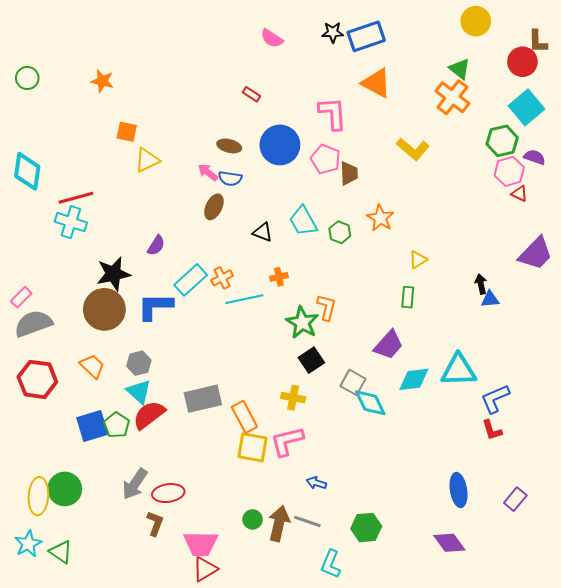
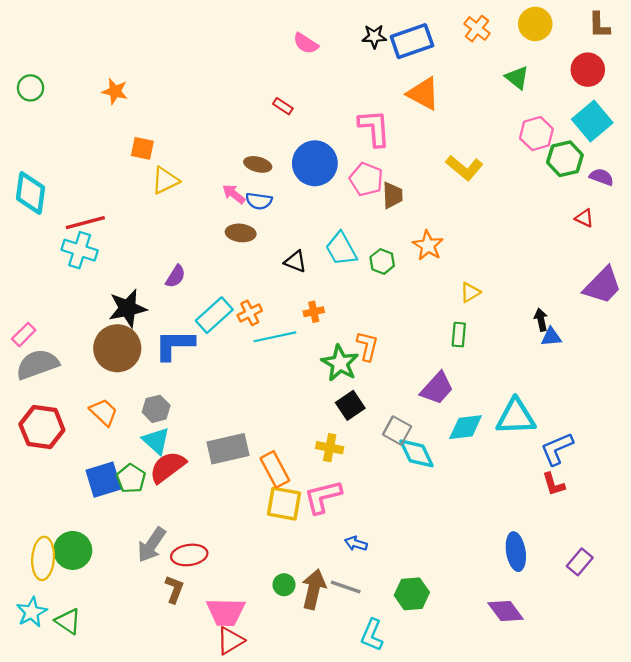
brown L-shape: (538, 41) -> (599, 25), moved
orange cross: (452, 97) -> (477, 29), moved, size x0.7
pink hexagon: (509, 171) -> (536, 134), moved
brown ellipse: (214, 207) -> (241, 233), turned 70

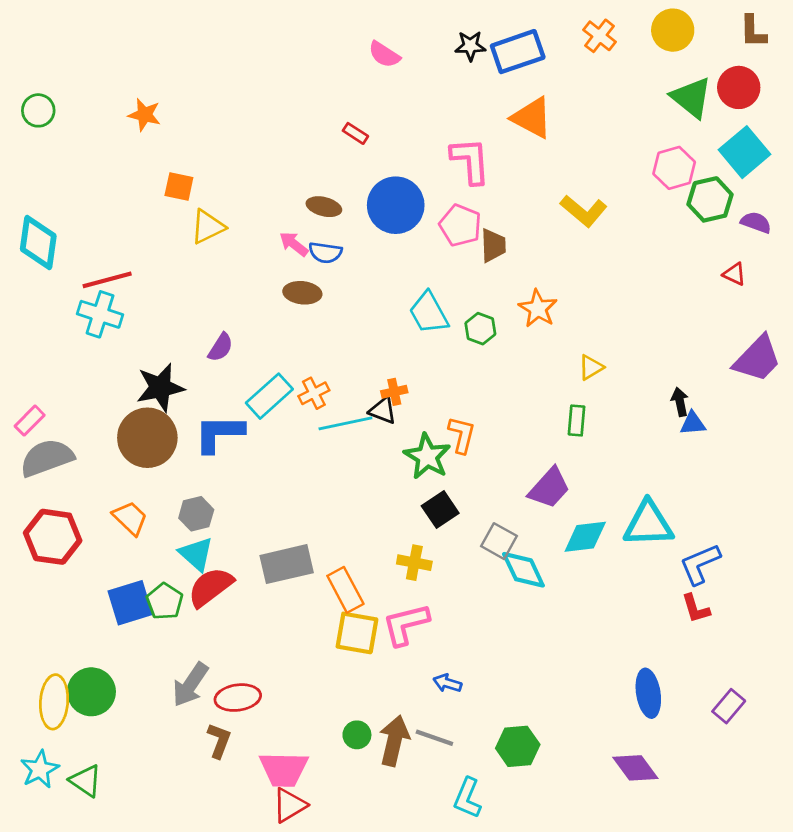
green triangle: (517, 78) -> (691, 98), moved, size x1.4
black triangle: (295, 261) -> (383, 410), moved

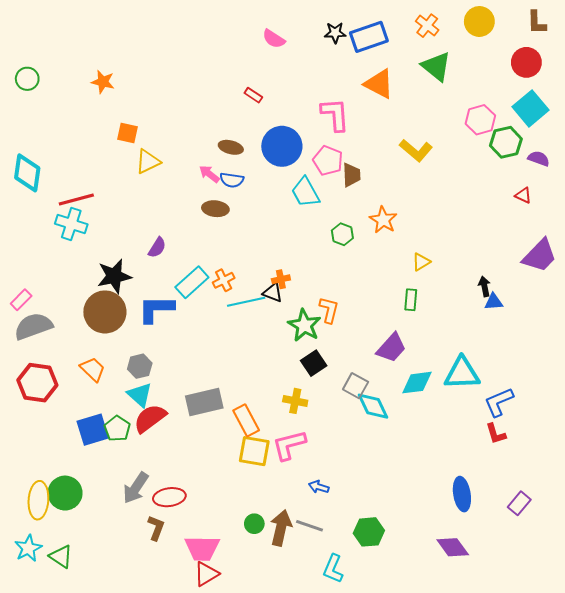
green triangle: (691, 98) -> (436, 66), moved
cyan trapezoid: (429, 313) -> (305, 192), moved

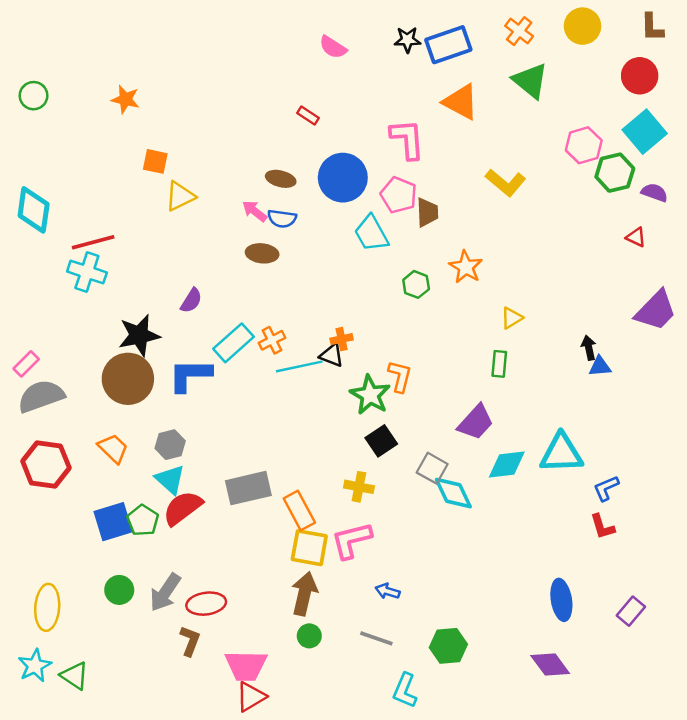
blue L-shape: (499, 402) -> (606, 488), size x0.7
green circle: (65, 493) -> (119, 590), moved, size x0.7
brown arrow: (281, 528) -> (304, 594), moved

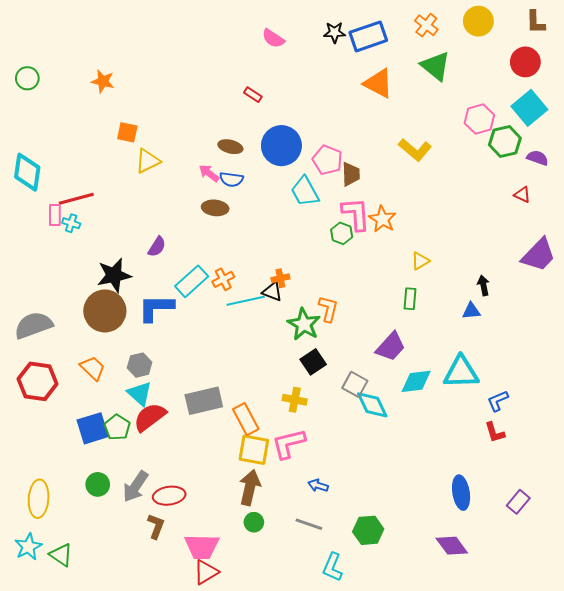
pink L-shape: (407, 139) -> (356, 214), moved
cyan cross: (87, 272) -> (71, 223), size x0.6
pink rectangle: (26, 364) -> (55, 215), moved, turned -45
blue triangle: (600, 366) -> (471, 311), moved

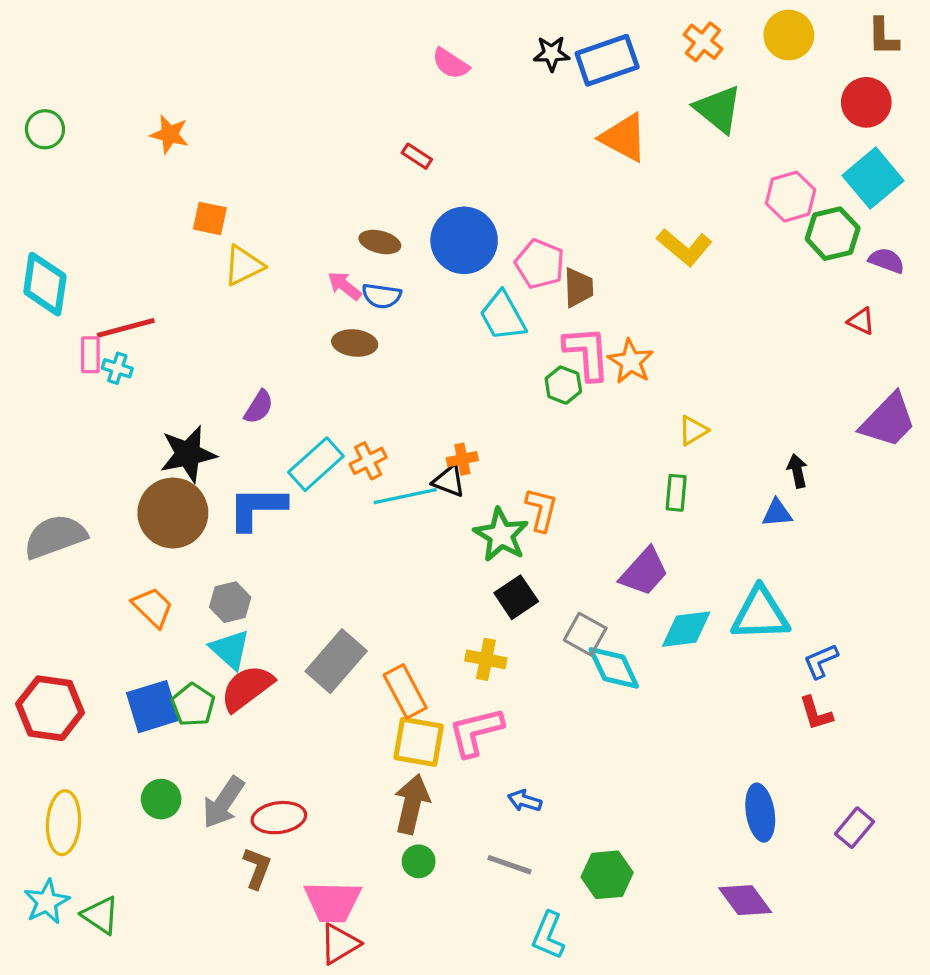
red hexagon: (38, 381) -> (50, 708), moved
gray rectangle: (204, 401) -> (336, 661), turned -36

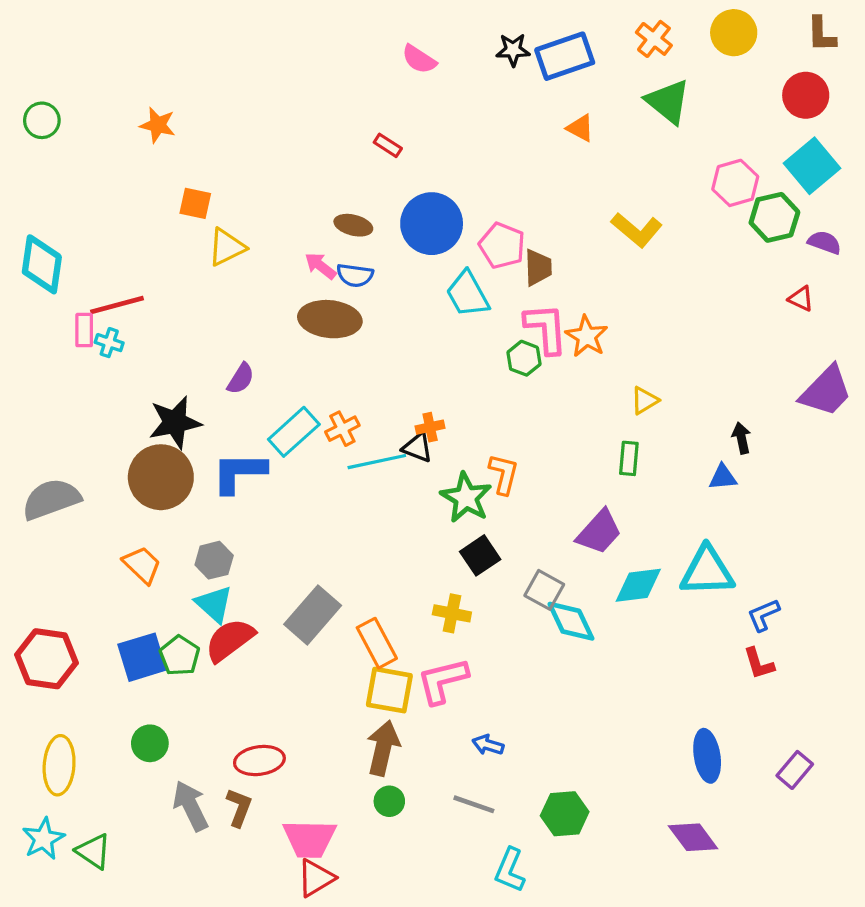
orange triangle: (624, 138) -> (580, 128), size x0.6
brown ellipse: (355, 343) -> (330, 319), size x1.5
gray arrow: (223, 802) -> (191, 806), moved, turned 120

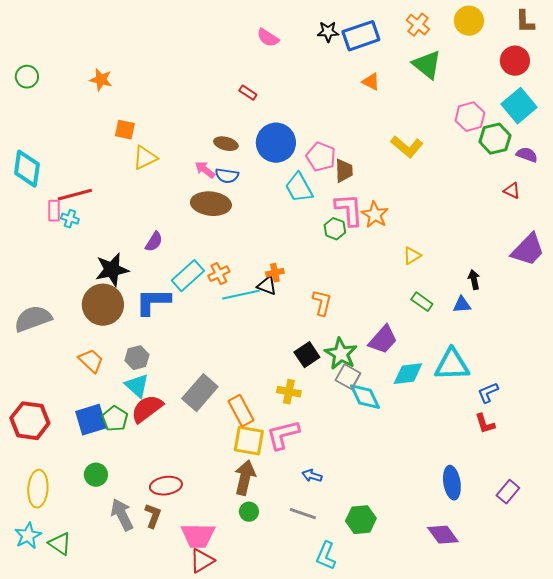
green rectangle: (629, 458) -> (422, 302), moved, turned -60
green star: (466, 498) -> (341, 354), moved

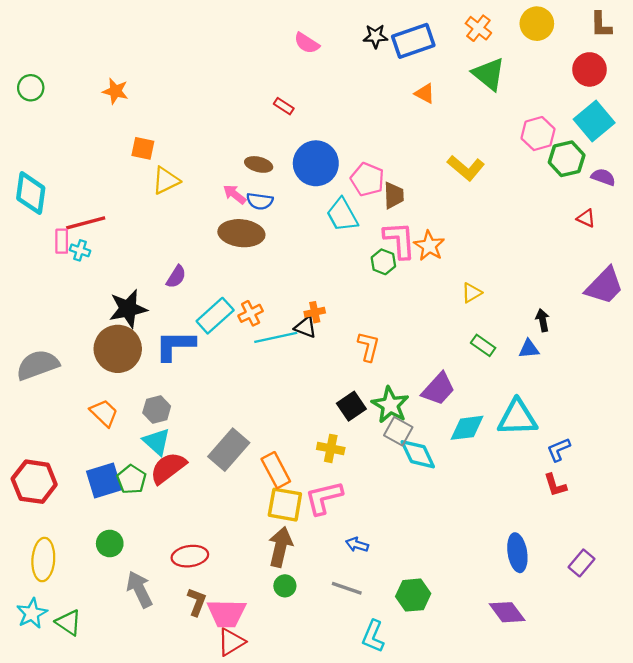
brown L-shape: (153, 516) -> (197, 602), moved

